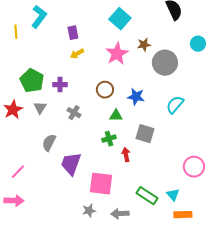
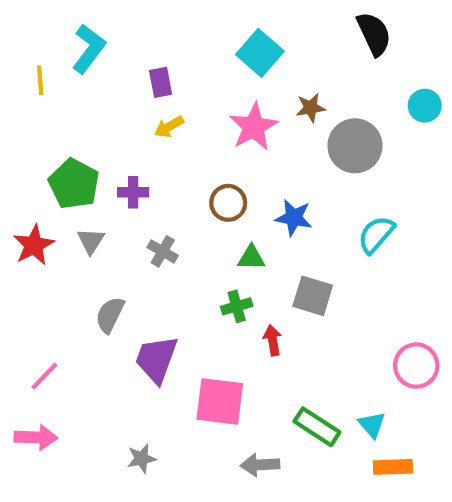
gray star: (89, 211) -> (142, 459), moved

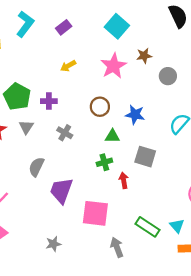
purple rectangle: (161, 82) -> (64, 27), moved, turned 63
gray circle: (355, 146) -> (168, 76), size x0.6
gray arrow: (260, 465) -> (117, 247), turned 72

